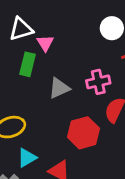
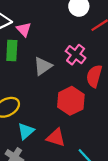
pink cross: (98, 82) -> (76, 55), turned -30

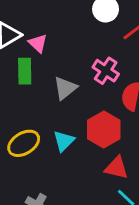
cyan triangle: (26, 131) -> (64, 141), moved
red triangle: (56, 138) -> (116, 168), moved

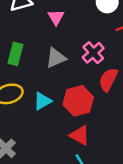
pink triangle: (38, 43) -> (56, 17), moved
green rectangle: (25, 71) -> (15, 54), moved

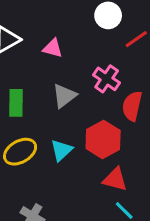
pink triangle: (56, 17) -> (53, 48), turned -30

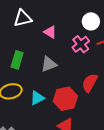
pink cross: (107, 79) -> (81, 44), moved

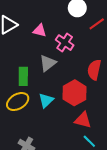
pink cross: (81, 44) -> (65, 43), moved
green rectangle: (17, 60) -> (23, 76), moved

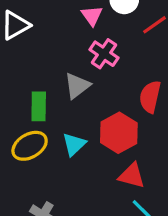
pink triangle: (40, 31) -> (92, 16), moved, turned 40

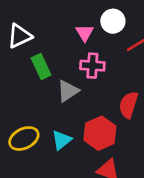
pink cross: (104, 54) -> (92, 66), turned -35
green rectangle: (39, 106) -> (41, 66), moved, turned -30

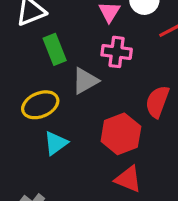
yellow ellipse: (24, 138) -> (40, 105), moved
cyan triangle: (62, 140) -> (56, 143), moved

